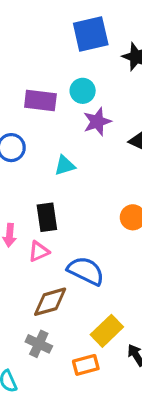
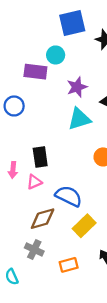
cyan circle: (83, 91) -> (56, 55), moved
cyan triangle: (65, 165) -> (79, 119), moved, size x1.5
yellow rectangle: (107, 331) -> (84, 226), moved

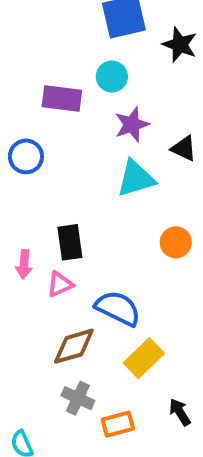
cyan circle: (56, 55) -> (112, 77), moved
gray cross: (34, 249) -> (78, 398), moved

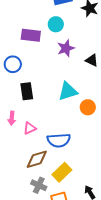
cyan triangle: (136, 178) -> (68, 91), moved
black rectangle: (70, 242) -> (27, 91), moved
blue semicircle: (118, 308) -> (59, 140), turned 150
yellow rectangle: (144, 358) -> (62, 172), moved

